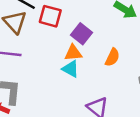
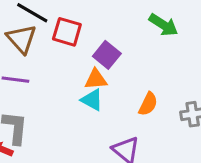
orange semicircle: (112, 57) -> (148, 104), moved

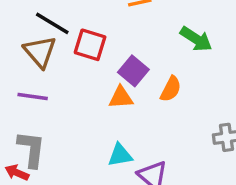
cyan triangle: (92, 100) -> (120, 155), moved, turned -40
orange semicircle: (148, 104) -> (171, 89), moved

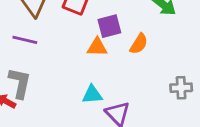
purple square: (133, 71) -> (109, 26), turned 30

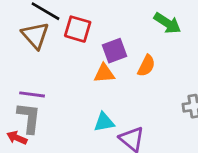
purple line: (25, 40) -> (32, 94), moved

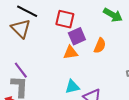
red square: (78, 29) -> (65, 19), moved
purple line: (32, 94) -> (21, 70), turned 48

